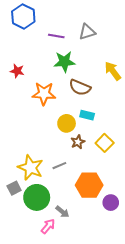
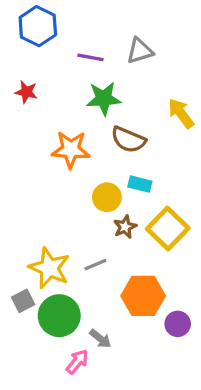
red star: (17, 71) -> (26, 92), moved
yellow square: (105, 143) -> (168, 228), size x1.4

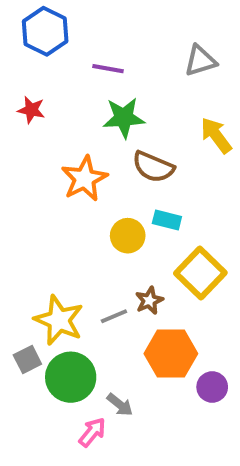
gray triangle: (140, 51) -> (200, 61), moved
orange star: (71, 150) -> (84, 179), turned -30
brown star: (125, 227) -> (149, 301), moved

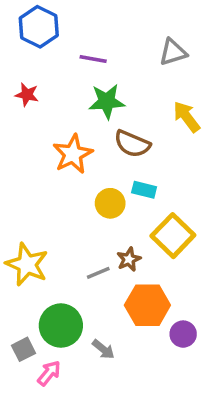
yellow star: (59, 320) -> (27, 264), moved
gray square: (27, 359) -> (24, 349), moved
pink arrow: (92, 432) -> (49, 373), moved

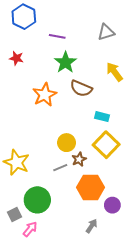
green star: (107, 101) -> (65, 62), turned -30
cyan rectangle: (144, 190) -> (102, 117), moved
yellow circle: (110, 203) -> (67, 143), moved
gray arrow: (103, 349) -> (92, 226), moved, turned -96

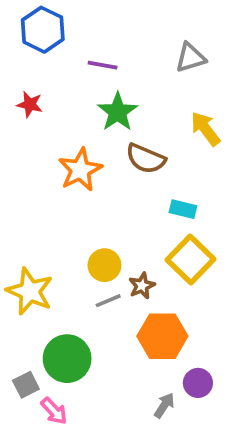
yellow circle: (67, 143) -> (104, 265), moved
purple circle: (112, 205) -> (198, 383), moved
pink arrow: (30, 229) -> (54, 411), turned 98

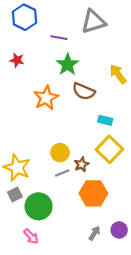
gray triangle: (190, 58) -> (93, 21), moved, size x1.4
purple circle: (198, 383) -> (119, 230), moved
gray square: (26, 385) -> (15, 195), moved

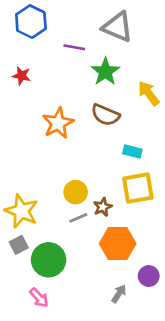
gray triangle: (93, 21) -> (118, 27), turned 40
green star: (68, 64) -> (105, 72), moved
yellow square: (109, 149) -> (138, 188), turned 36
purple circle: (119, 230) -> (149, 276), moved

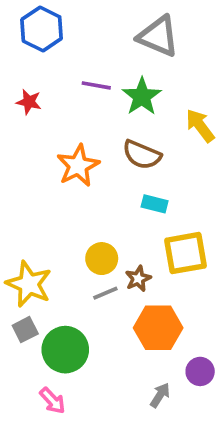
purple line: (74, 47) -> (96, 85), moved
cyan rectangle: (132, 151) -> (155, 204), moved

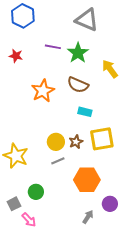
brown star: (138, 279) -> (76, 142), moved
gray square: (25, 330) -> (14, 204), moved
green circle: (65, 350) -> (36, 192), size x0.6

